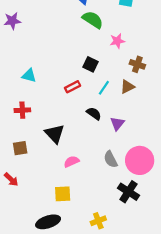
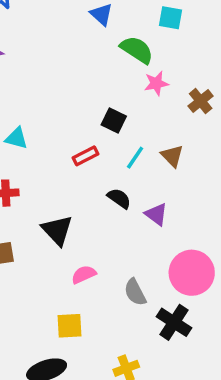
green semicircle: (93, 20) -> (137, 50), moved
brown cross: (137, 64) -> (201, 101), moved, turned 32
brown triangle: (127, 87) -> (172, 156), turned -48
purple triangle: (117, 124) -> (156, 214), turned -32
gray semicircle: (111, 159) -> (135, 292), moved

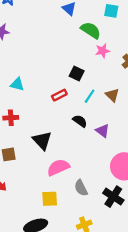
pink semicircle: (84, 274) -> (58, 167), size x1.5
gray semicircle: (135, 292) -> (81, 188), moved

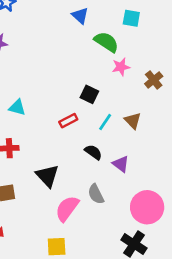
pink semicircle: (58, 167) -> (67, 209), turned -30
gray semicircle: (81, 188) -> (96, 194), moved

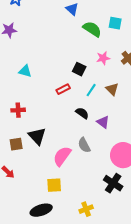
cyan square: (131, 18) -> (115, 23), moved
pink star: (121, 67) -> (103, 58), moved
cyan triangle: (17, 108) -> (25, 71), moved
black triangle: (47, 176) -> (37, 136), moved

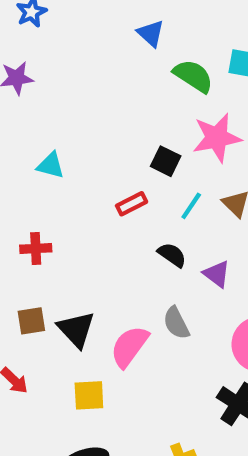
pink star: (103, 58) -> (217, 138), size x1.6
black triangle: (37, 136) -> (76, 329), moved
yellow square: (54, 185) -> (89, 395), moved

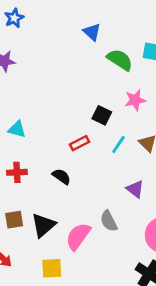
pink star: (217, 138) -> (135, 100), size x0.7
cyan triangle: (51, 165) -> (17, 129), moved
black semicircle: (172, 255) -> (61, 177), moved
black triangle: (76, 329) -> (43, 225), turned 32

